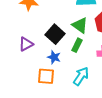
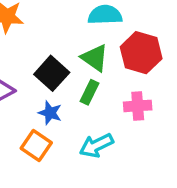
orange square: (46, 76) -> (36, 145), turned 30
cyan arrow: (81, 76) -> (96, 145), turned -150

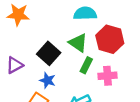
green rectangle: (90, 92) -> (86, 65), moved

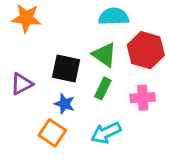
black square: (49, 53) -> (66, 69), turned -30
green rectangle: (86, 65) -> (103, 88), moved

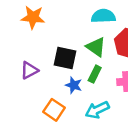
blue star: (65, 104) -> (74, 85), moved

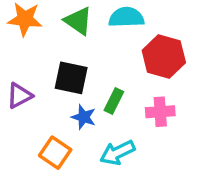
green triangle: (96, 47) -> (78, 21), moved

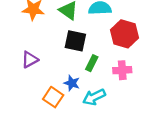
black square: (71, 78) -> (75, 41), moved
blue star: (84, 117) -> (72, 83), moved

